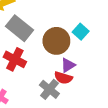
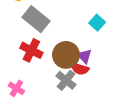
brown circle: (56, 41) -> (66, 55), moved
purple triangle: (68, 65) -> (84, 56), turned -42

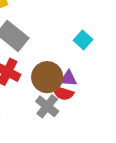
purple triangle: (84, 56) -> (68, 78), turned -42

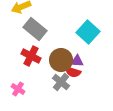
cyan square: (83, 40) -> (88, 32), size x1.6

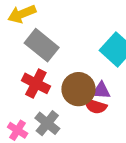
gray cross: (61, 82) -> (47, 123), moved

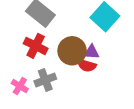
gray cross: (47, 123) -> (45, 80), turned 30

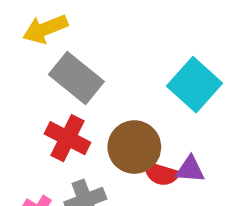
purple triangle: (91, 52) -> (190, 169), moved

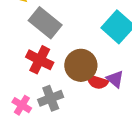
purple triangle: (190, 169) -> (115, 79), turned 36

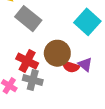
red cross: (40, 60) -> (27, 61), moved
gray cross: (51, 98) -> (33, 80), turned 36

